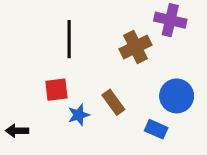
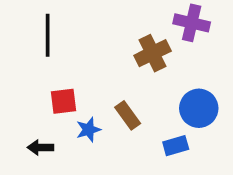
black line: (69, 39) -> (48, 35), moved
blue rectangle: (156, 129) -> (176, 146), turned -40
black arrow: (17, 131) -> (40, 147), moved

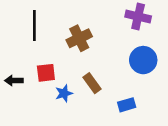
brown cross: (153, 53) -> (79, 38), moved
blue circle: (199, 108) -> (143, 60), moved
black arrow: (40, 147) -> (14, 81), moved

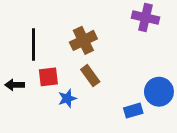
black line: (34, 25) -> (34, 44), moved
blue circle: (143, 60) -> (159, 92), moved
brown rectangle: (92, 83) -> (90, 76), moved

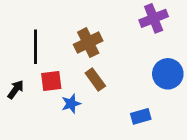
purple cross: (145, 18) -> (154, 18), turned -35
black arrow: (15, 85) -> (16, 89), turned 126
blue circle: (159, 92) -> (168, 74), moved

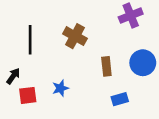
brown cross: (88, 43) -> (75, 36), turned -35
brown rectangle: (95, 79) -> (106, 66), moved, turned 30
red square: (51, 81) -> (28, 95), moved

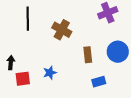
black line: (30, 40) -> (28, 19), moved
black arrow: (13, 76) -> (11, 63), turned -32

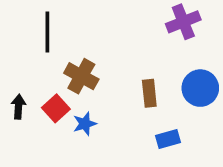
brown cross: (62, 30) -> (81, 76), moved
red square: (23, 79) -> (56, 108), moved, turned -35

